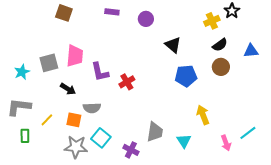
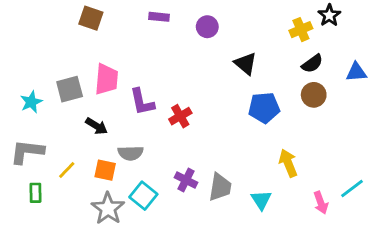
gray star: (76, 147) -> (108, 208), turned 30
purple cross: (131, 150) -> (186, 180), moved

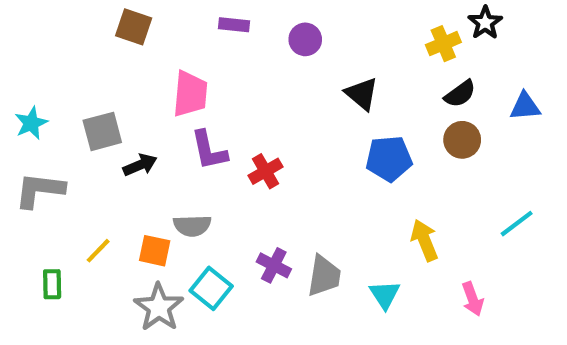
pink trapezoid: (106, 79) -> (190, 94), moved
cyan star: (31, 102) -> (31, 123), moved
black arrow: (97, 126) -> (140, 165), moved, turned -55
gray L-shape: (27, 152) -> (40, 190), moved
cyan line: (352, 189) -> (517, 224), moved

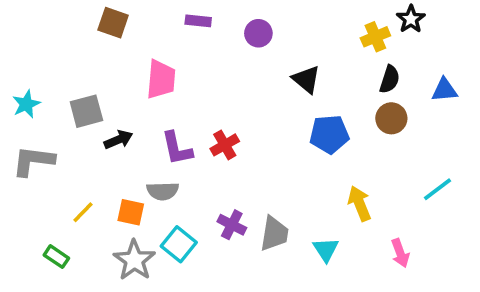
black semicircle: (460, 94) -> (390, 79), turned -36
purple L-shape: (209, 150) -> (177, 148), moved
green rectangle: (52, 284) -> (56, 257), moved, turned -55

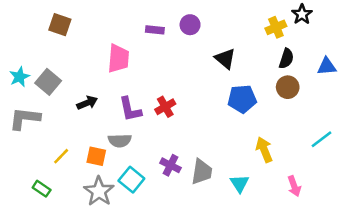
purple rectangle: (198, 21) -> (155, 30), moved
brown square: (113, 23) -> (60, 25), moved
gray square: (86, 111) -> (48, 82), moved, turned -35

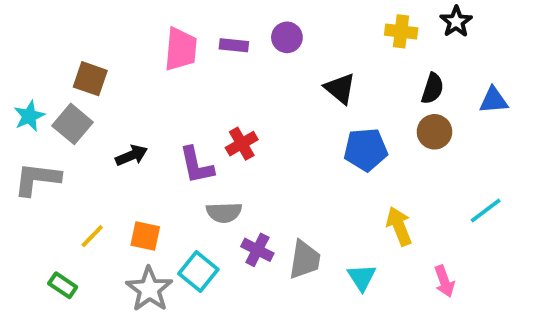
brown square: (60, 25) -> (90, 79), moved
yellow cross: (276, 27) -> (401, 31), moved, turned 30
pink trapezoid: (118, 59) -> (181, 49), moved
red cross: (165, 107) -> (242, 144), moved
gray semicircle: (120, 141) -> (224, 212), moved

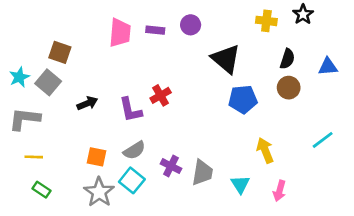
black triangle: (340, 89) -> (226, 59), size x1.4
gray semicircle: (224, 212) -> (134, 150), moved, turned -30
yellow line: (92, 236) -> (34, 157), moved, turned 48
pink arrow: (444, 281) -> (279, 191), moved, turned 36

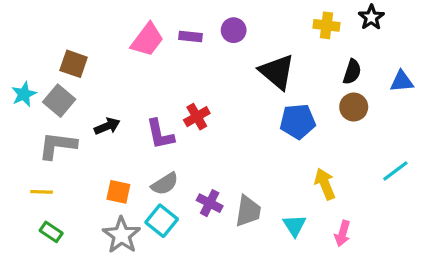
pink trapezoid: (120, 33) -> (147, 40), turned 32
gray L-shape: (25, 119) -> (58, 145), moved

